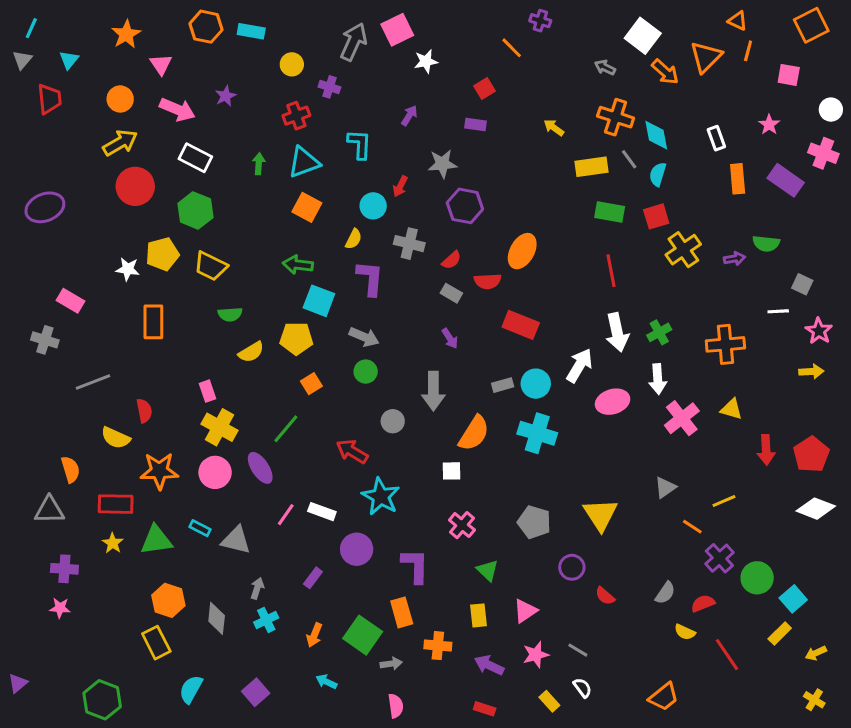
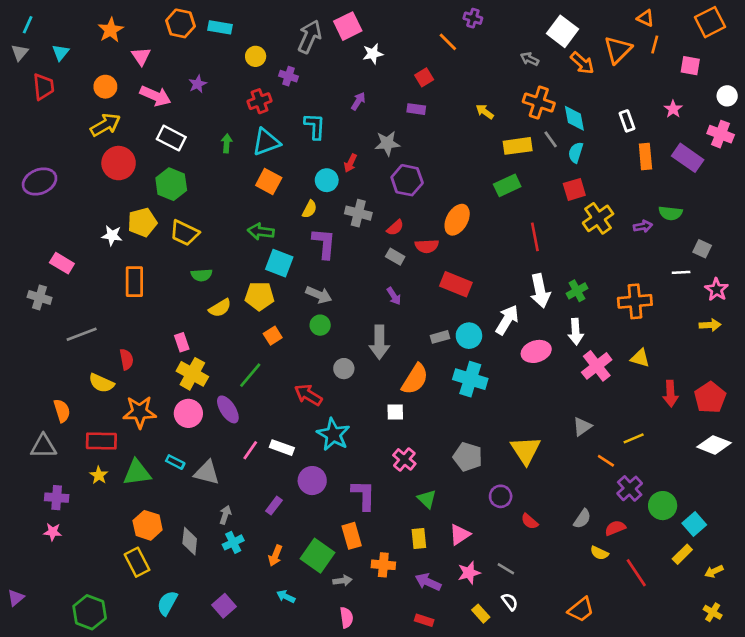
green rectangle: (610, 212) -> (507, 185), moved, turned -35

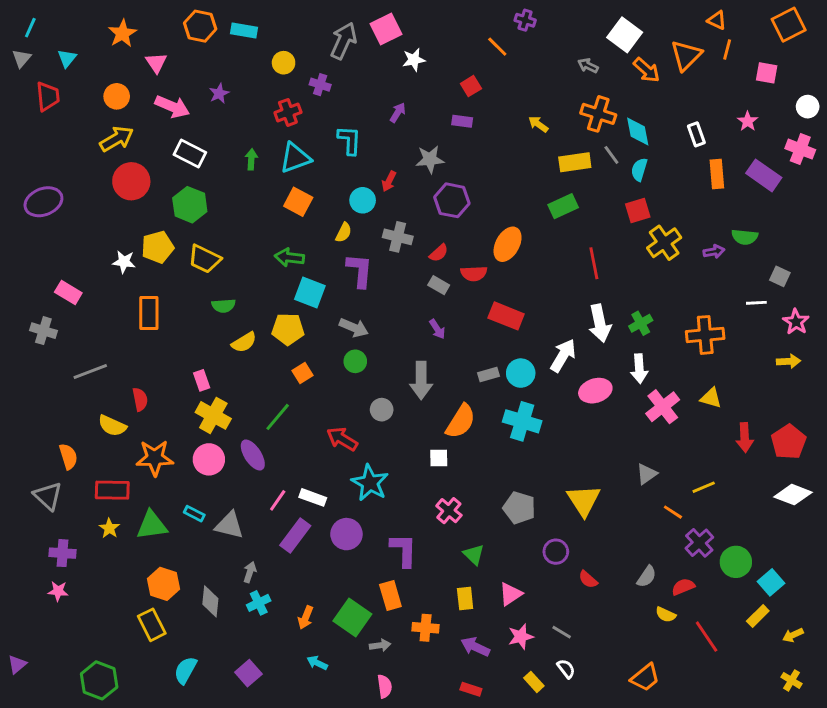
gray triangle: (43, 446) -> (48, 496), turned 44
purple rectangle: (274, 506) -> (295, 536), moved, size x1.6

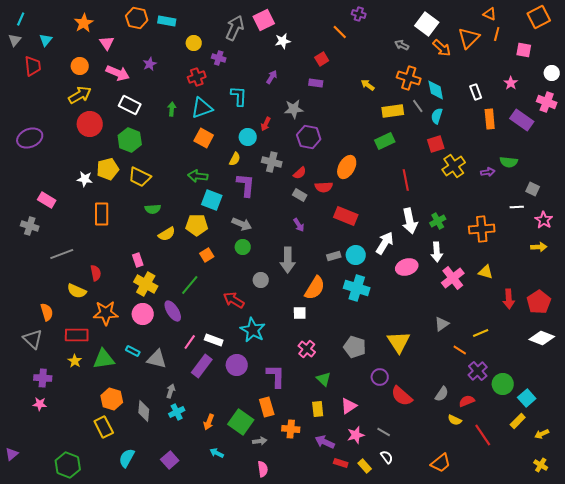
red semicircle: (588, 579) -> (402, 396), size x1.6
red rectangle: (471, 689) -> (341, 463), moved

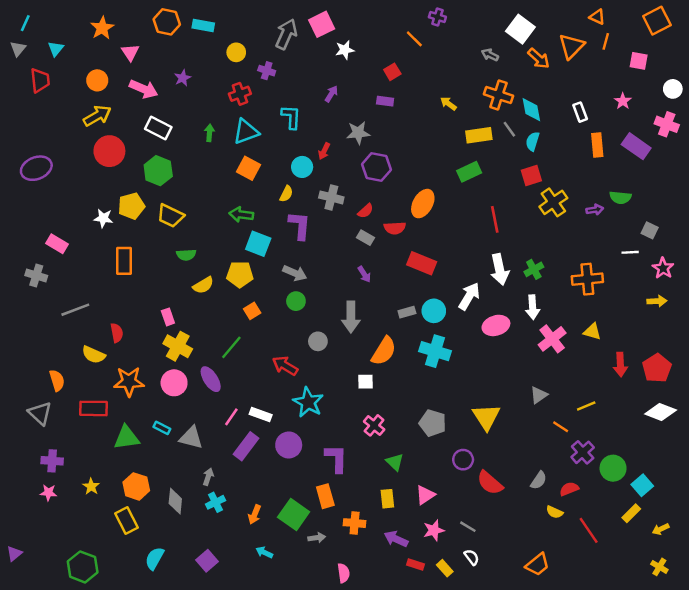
yellow star: (75, 361) -> (91, 486), moved
pink semicircle: (263, 469) -> (344, 573), moved

